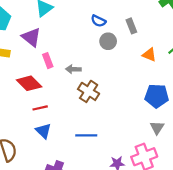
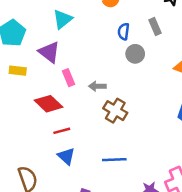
blue semicircle: (98, 21) -> (124, 31), turned 72
gray rectangle: (131, 26) -> (155, 27), moved

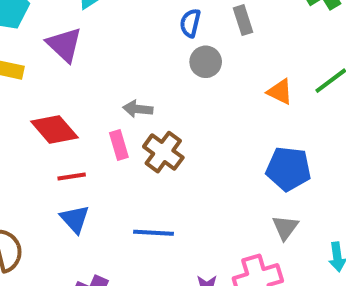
pink rectangle: (68, 78) -> (119, 145), moved

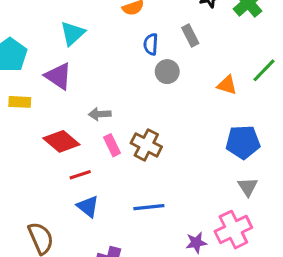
gray arrow: (138, 109) -> (100, 114), moved

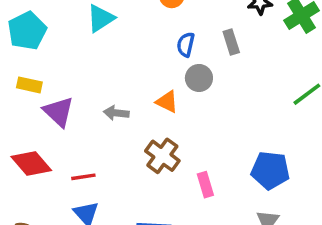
purple triangle: (58, 76) -> (59, 112), moved
orange triangle: (227, 85) -> (167, 102), moved
red diamond: (61, 141) -> (31, 164), moved
pink rectangle: (112, 145) -> (205, 185), moved

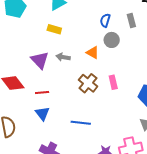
yellow rectangle: (29, 85) -> (54, 29), moved
purple triangle: (59, 112) -> (40, 60), moved
pink rectangle: (205, 185) -> (113, 82), moved

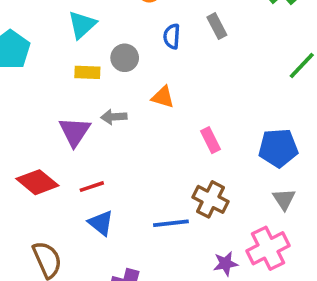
gray circle: (112, 40) -> (125, 58), moved
purple triangle: (40, 60) -> (75, 132), turned 30
brown cross: (88, 83) -> (210, 199), moved

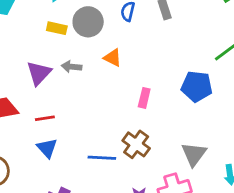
gray circle: (125, 58) -> (88, 22), size x1.4
pink rectangle: (211, 140) -> (144, 98), turned 30
blue pentagon: (278, 148) -> (197, 86), moved
gray triangle: (284, 199) -> (194, 154), size x1.4

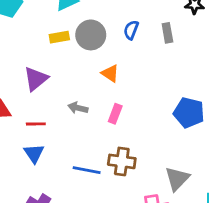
yellow rectangle: (57, 28) -> (59, 37), turned -30
gray arrow: (71, 67) -> (78, 108), moved
pink rectangle: (144, 98) -> (115, 114), moved
brown cross: (136, 144) -> (122, 161), turned -36

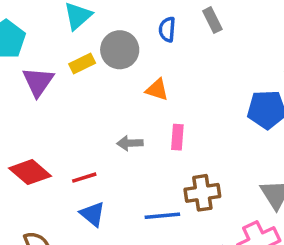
purple triangle: (36, 79) -> (38, 82), moved

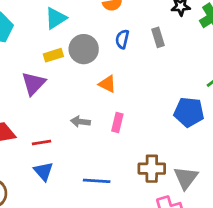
purple triangle: (38, 82) -> (33, 83), moved
brown cross: (202, 193) -> (152, 169), moved

